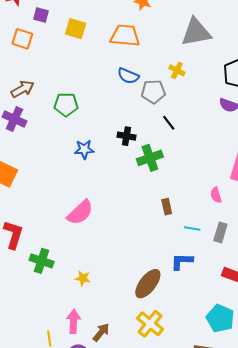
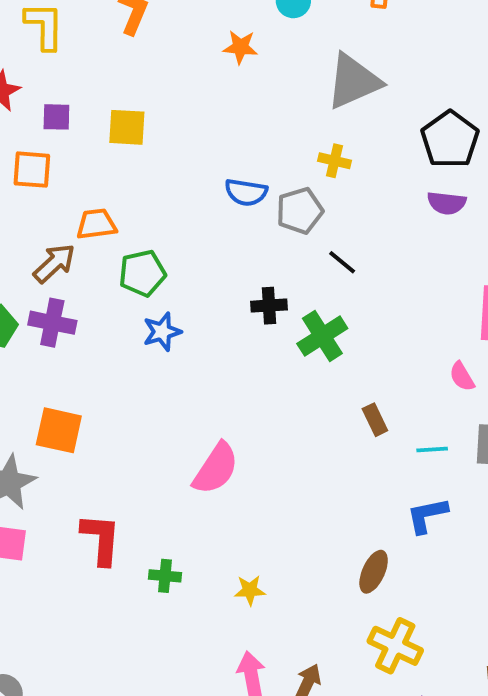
orange trapezoid: (125, 36) -> (96, 224), moved, size x0.7
blue star: (84, 149) -> (162, 332), moved
green cross: (42, 261) -> (165, 576), size x0.7
brown ellipse: (148, 284) -> (374, 572), size x0.7

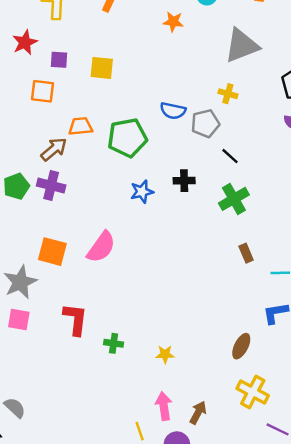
green pentagon: (142, 273) -> (127, 138), moved, size x1.4
blue star: (162, 332) -> (142, 192), moved
green cross: (322, 336) -> (234, 199), moved
pink semicircle: (216, 469) -> (101, 247), moved

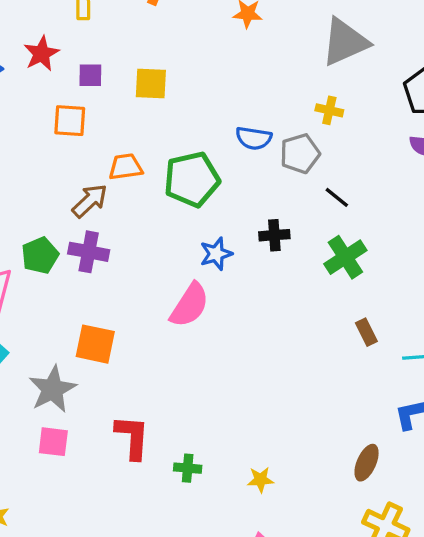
pink semicircle: (101, 247) -> (190, 305), moved

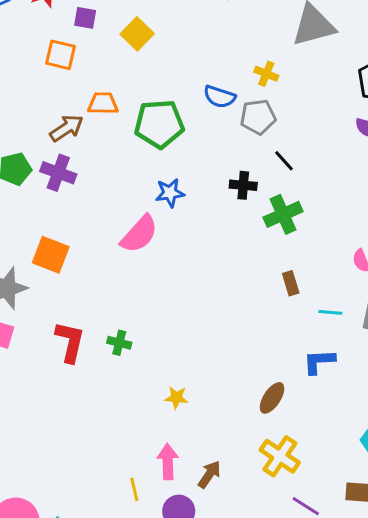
yellow square: (151, 84) -> (137, 34), turned 32
yellow cross: (329, 110) -> (266, 74), moved
black cross: (274, 235) -> (243, 185), moved
green cross: (188, 468) -> (119, 343), moved

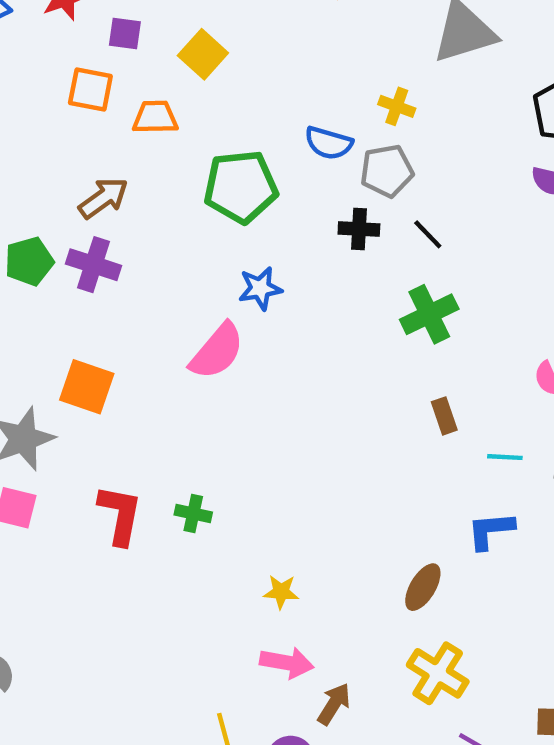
orange trapezoid: (103, 103) -> (155, 117), moved
black cross: (243, 185) -> (359, 229), moved
pink arrow: (168, 462) -> (287, 663), moved, turned 104

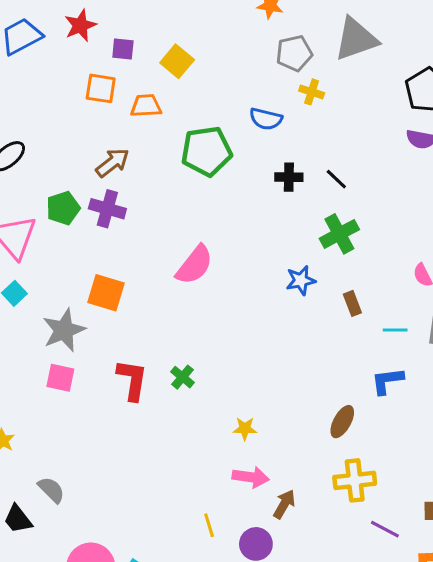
gray pentagon: (387, 171) -> (294, 53), moved
blue star: (260, 288) -> (301, 280), moved
green cross: (193, 513) -> (182, 377), turned 30
yellow cross: (438, 673) -> (355, 480), turned -36

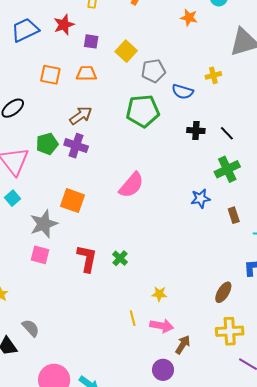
gray pentagon: (294, 53) -> (153, 71), moved
orange square: (101, 88) -> (50, 75), moved
yellow cross: (312, 92) -> (213, 75), turned -35
orange trapezoid: (146, 106) -> (86, 73), moved
yellow line: (209, 525) -> (133, 318), moved

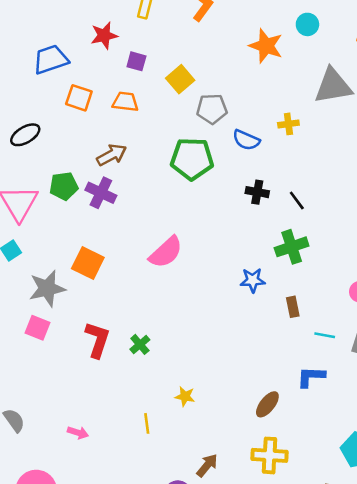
orange star: (189, 18) -> (266, 46), size x1.5
blue trapezoid: (25, 30) -> (51, 59), moved
pink arrow: (162, 326) -> (78, 433), moved, size x0.7

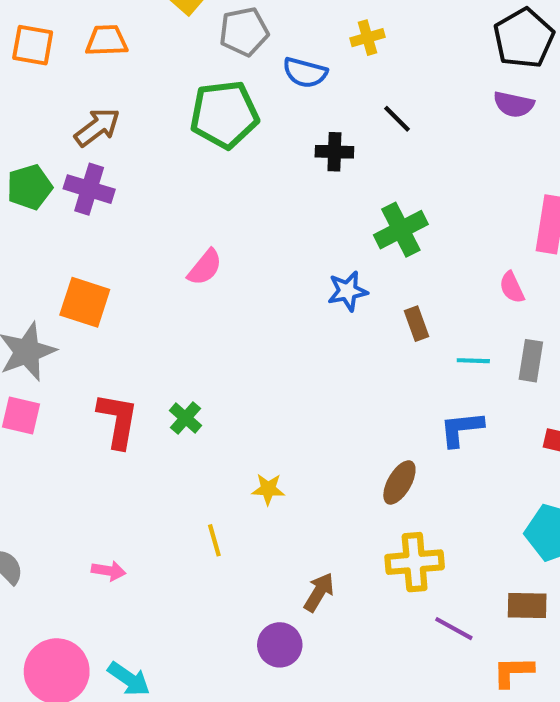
black line: (297, 200) -> (397, 119), moved
pink semicircle: (166, 252) -> (205, 267), size x0.7

